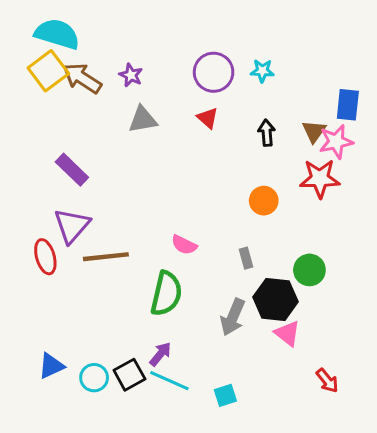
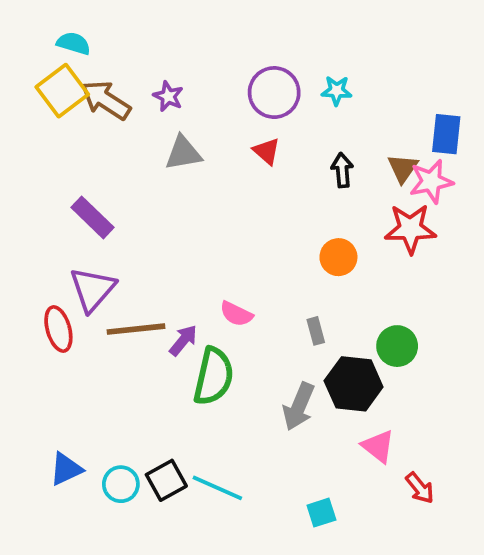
cyan semicircle: (57, 34) -> (74, 43), size x0.6
pink triangle: (287, 333) -> (378, 446), moved
purple arrow: (160, 354) -> (183, 340), moved
cyan square: (225, 395) -> (321, 513), moved

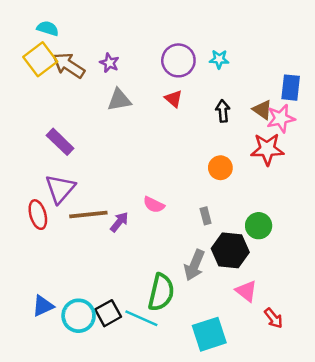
brown triangle: (403, 168) -> (262, 110), turned -30
green semicircle: (214, 376) -> (161, 292), moved
cyan circle: (121, 484) -> (79, 316), size x1.4
cyan square: (321, 513) -> (209, 334), size x1.8

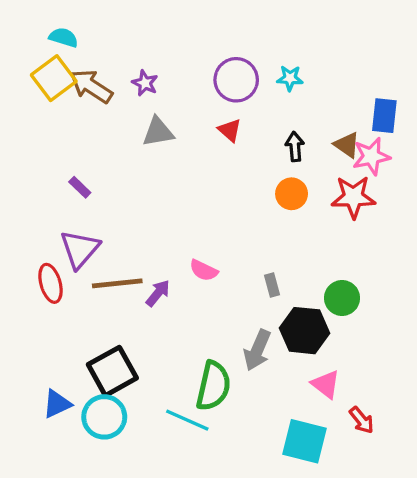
purple rectangle: (60, 142) -> (80, 187), size x0.6
orange circle: (220, 168) -> (292, 194), moved
black square: (108, 313) -> (112, 371), moved, size x1.4
cyan square: (209, 334) -> (305, 441), moved, turned 32

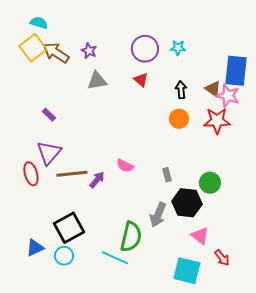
blue rectangle: (384, 116) -> (236, 71), size x1.4
pink star: (371, 156) -> (228, 96), turned 30
cyan circle: (104, 417) -> (64, 256), size x0.7

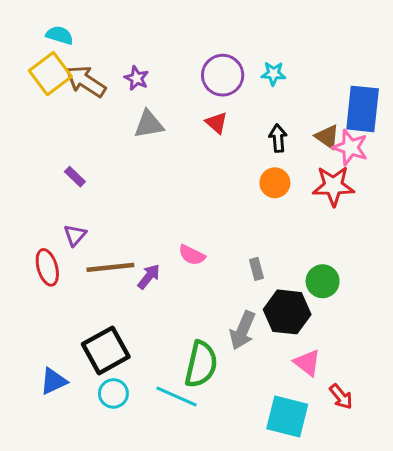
purple triangle: (49, 153) -> (75, 235), size x0.6
cyan circle: (64, 256) -> (113, 393), moved

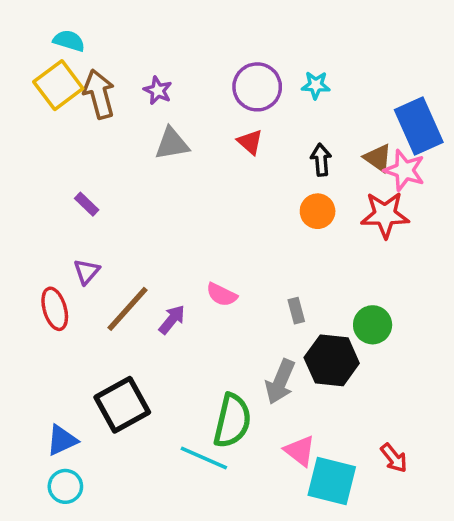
brown arrow: (86, 81) -> (99, 94), turned 42
blue rectangle: (363, 109) -> (419, 126), turned -30
brown line: (110, 267) -> (128, 309), turned -42
pink triangle: (307, 363) -> (300, 451), moved
cyan circle: (113, 393) -> (65, 486), moved

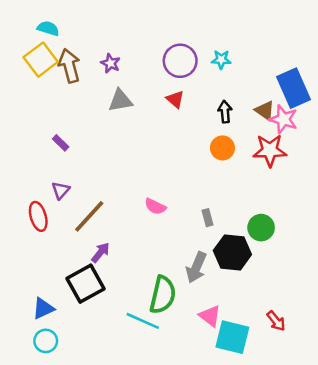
purple arrow: (172, 319) -> (100, 253), moved

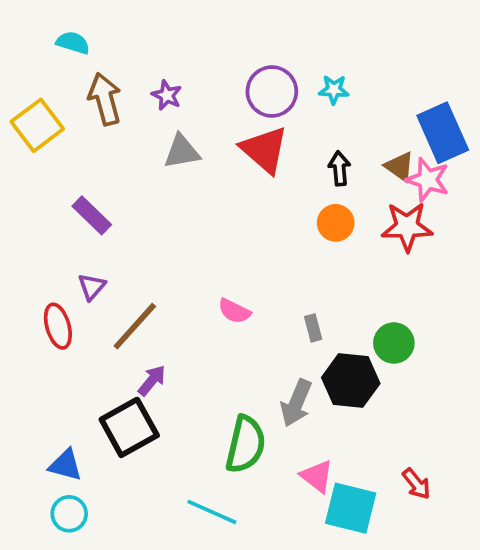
yellow square: (41, 60) -> (37, 125), moved
red triangle: (175, 99) -> (264, 150), size x1.8
purple rectangle: (61, 143) -> (92, 215), size x1.5
blue triangle: (43, 309) -> (65, 465), turned 40
cyan line: (143, 321) -> (212, 512), moved

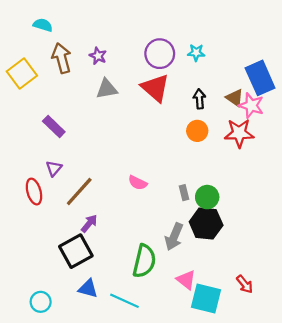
green circle: (394, 343) -> (207, 197), moved
blue triangle: (65, 465) -> (88, 289), moved

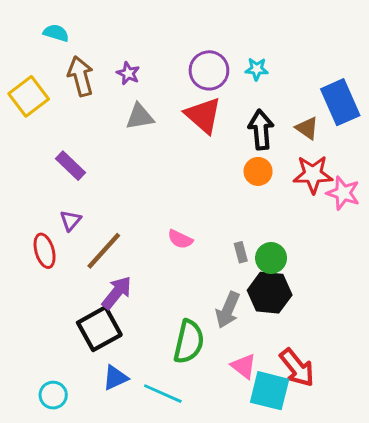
black arrow: (199, 99) -> (261, 130), size x1.5
pink star: (251, 106) -> (343, 193), moved
purple arrow: (89, 224) -> (117, 293), size x1.4
red arrow: (245, 284) -> (297, 368), moved, size x1.6
blue triangle: (88, 289) -> (115, 378), turned -40

